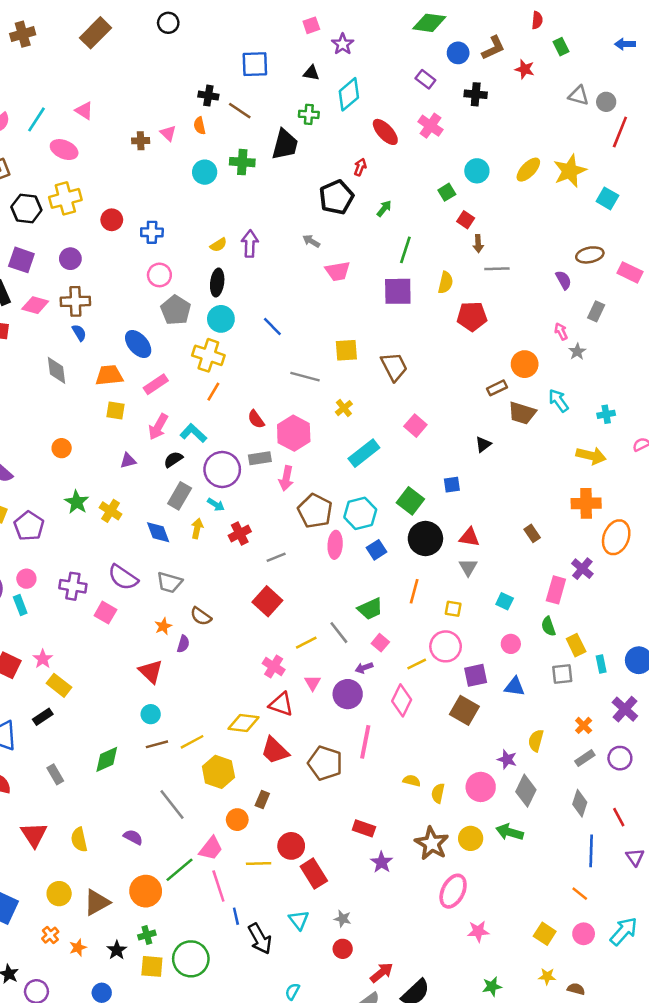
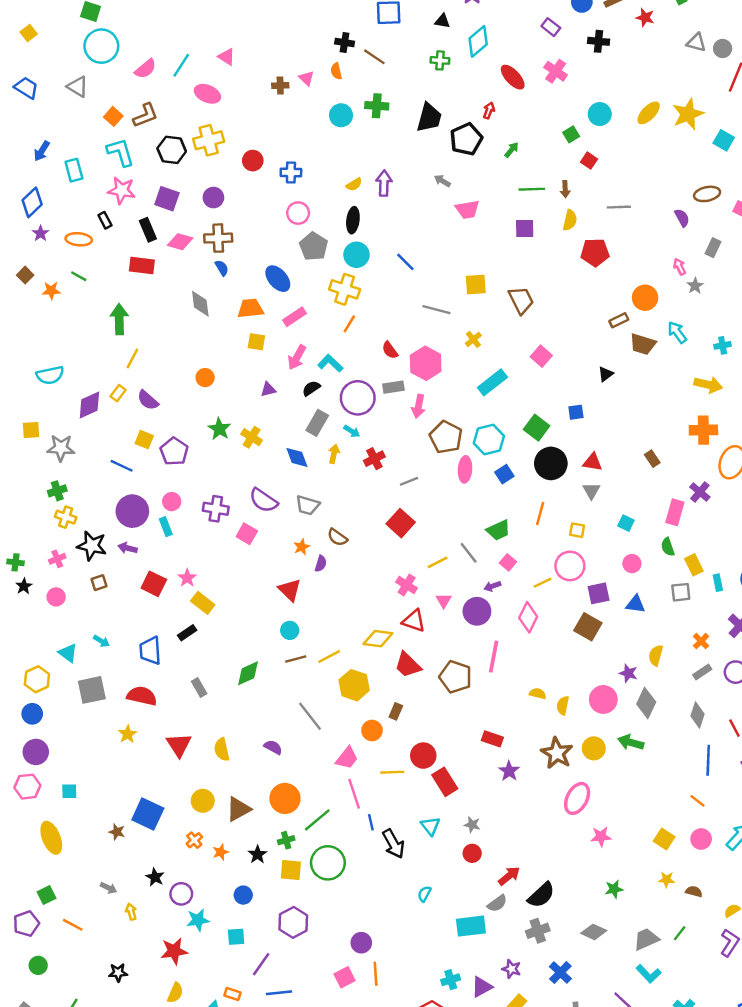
black trapezoid: (285, 144) -> (429, 118), moved
brown arrow: (478, 244) -> (565, 189), moved
green line: (405, 250) -> (532, 189), turned 70
purple square: (398, 291) -> (525, 229), size x0.7
green line: (180, 870) -> (317, 820), moved

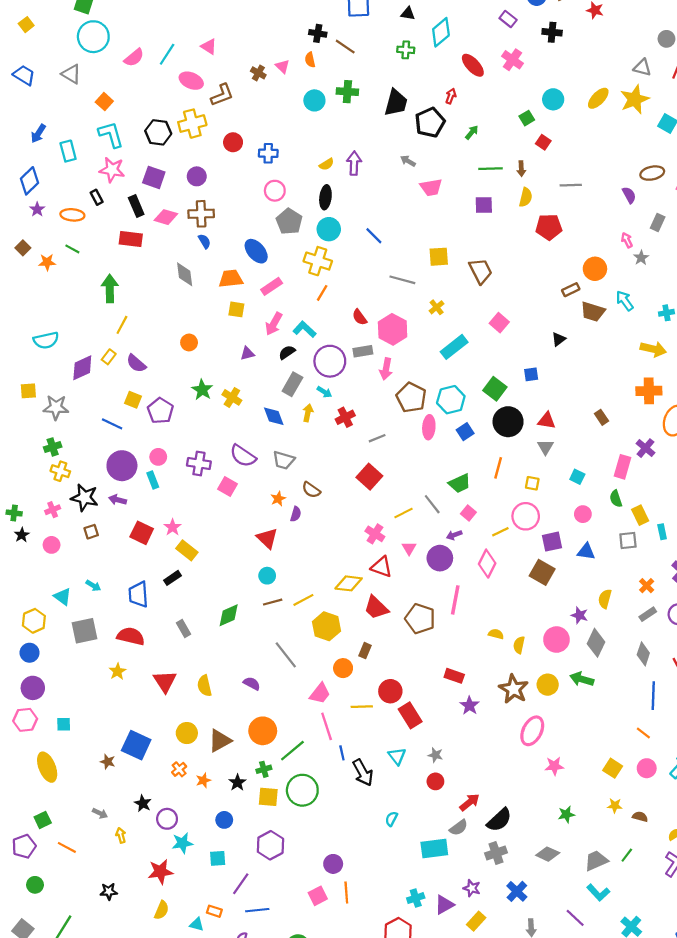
gray triangle: (696, 43) -> (642, 67), moved
brown cross: (280, 85) -> (258, 73), turned 32
brown L-shape: (145, 115) -> (222, 95), moved

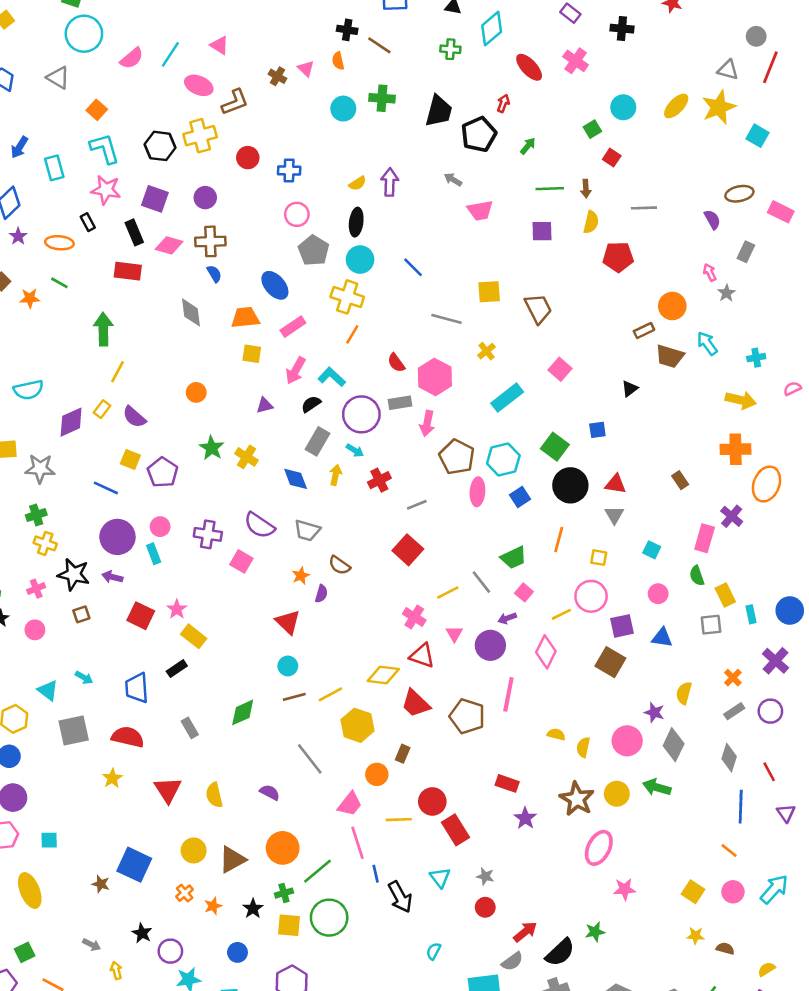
green star: (566, 814) -> (595, 932), moved

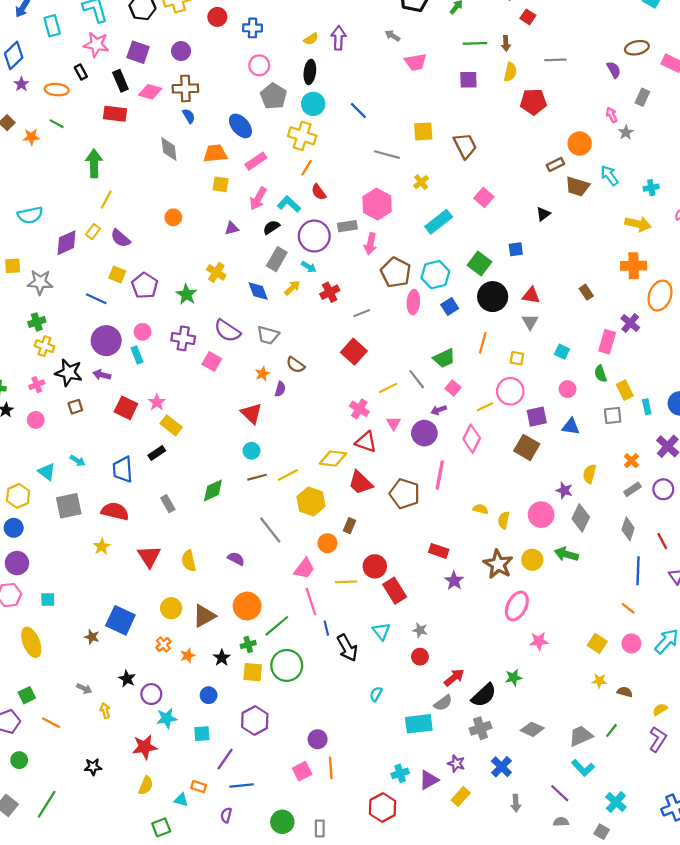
red semicircle: (396, 363) -> (319, 192), moved
green star: (212, 448) -> (187, 294), moved
yellow arrow: (336, 475) -> (292, 288), turned 35

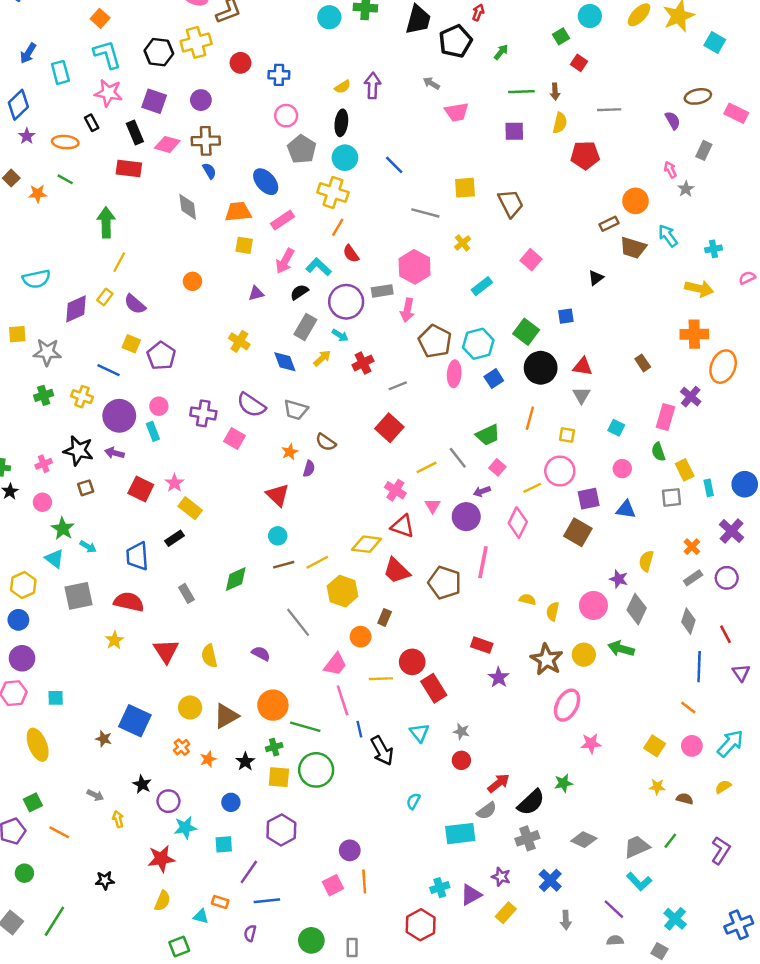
cyan rectangle: (439, 222) -> (482, 286), size x0.7
green star: (187, 294) -> (63, 529), moved
yellow cross: (44, 346) -> (82, 397), moved
green line: (277, 626) -> (305, 727), turned 56
yellow semicircle: (660, 710) -> (723, 787), moved

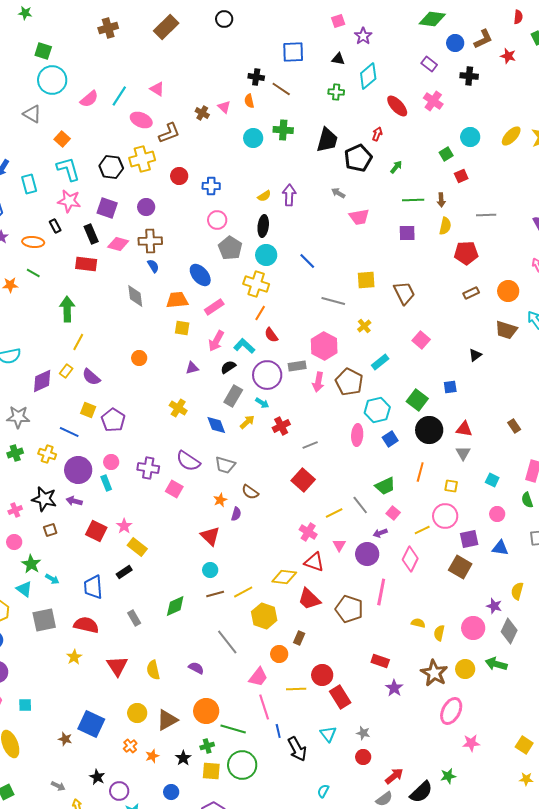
red square: (579, 63) -> (461, 176), turned 32
brown rectangle: (609, 224) -> (471, 293), moved
brown pentagon: (435, 341) -> (349, 382), moved

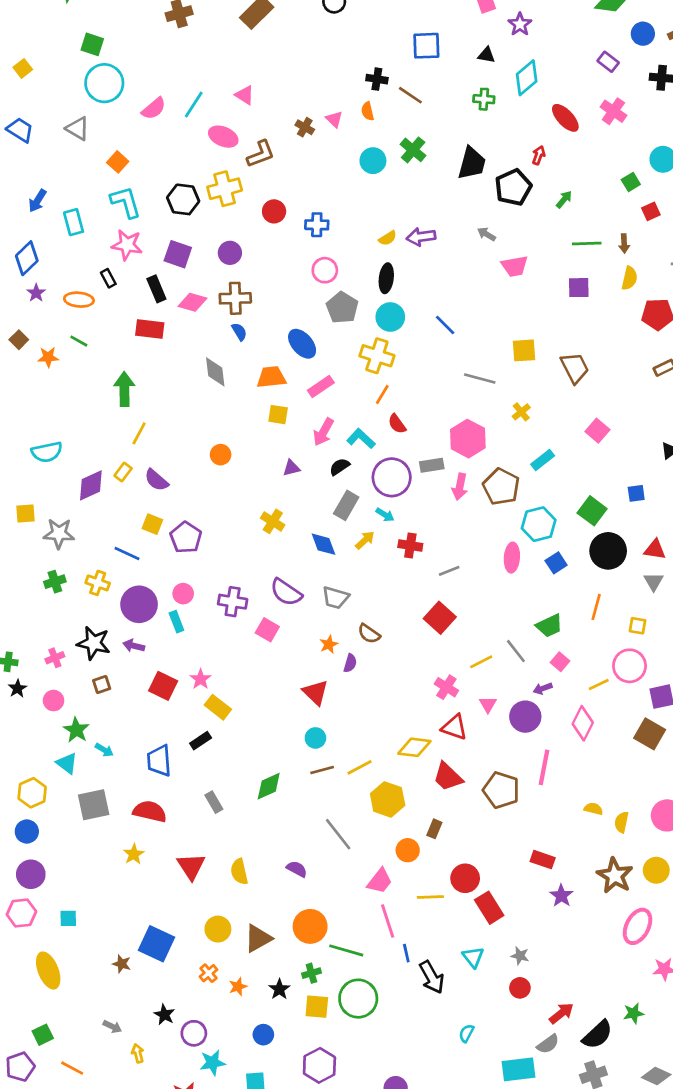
green cross: (283, 130) -> (413, 150), turned 36
purple arrow: (289, 195) -> (421, 237), turned -100
red cross: (281, 426) -> (410, 546), turned 36

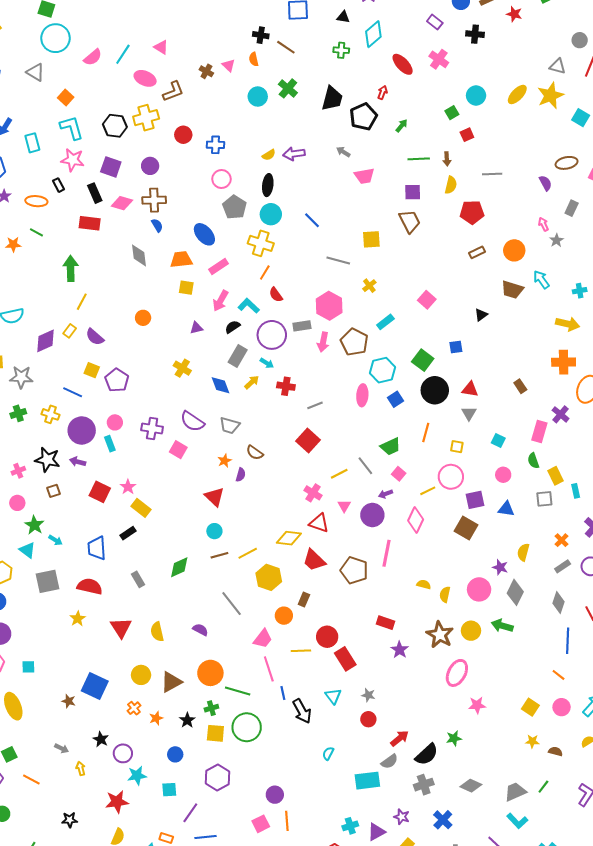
brown trapezoid: (575, 368) -> (410, 221), moved

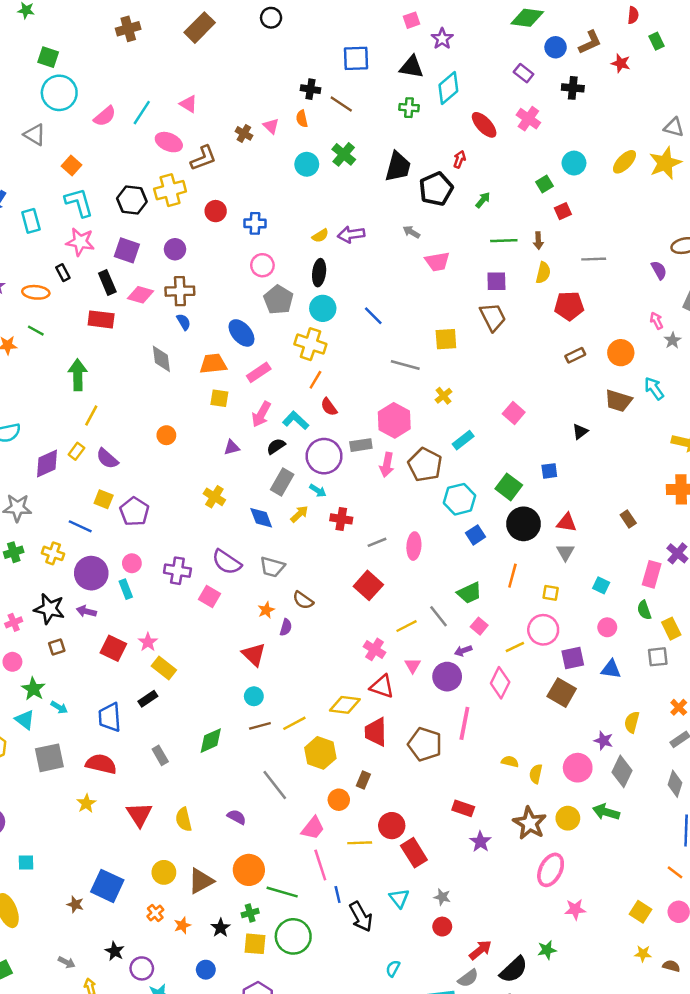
black triangle: (343, 17) -> (411, 67), size x1.5
pink ellipse: (362, 395) -> (414, 546), moved
red trapezoid: (314, 560) -> (376, 732), turned 45

